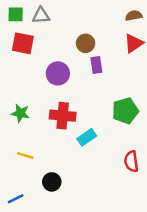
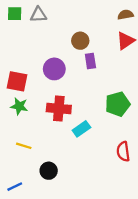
red square: (23, 43) -> (17, 81), moved

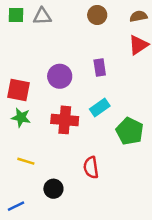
brown circle: (80, 41) -> (97, 15), moved
green pentagon: (118, 104) -> (130, 131), moved, turned -30
cyan rectangle: (81, 129) -> (100, 107), moved
red semicircle: (123, 151) -> (91, 167), moved

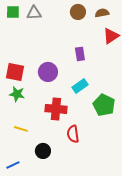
brown semicircle: (138, 16) -> (102, 13), moved
purple circle: (60, 76) -> (48, 72), moved
red cross: (65, 120) -> (56, 109), moved

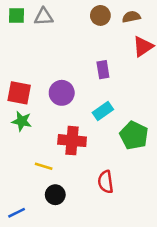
yellow line: (21, 129) -> (44, 166), moved
red semicircle: (73, 134) -> (106, 182), moved

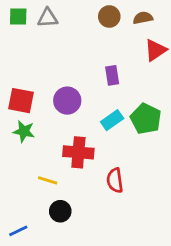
green pentagon: (134, 135) -> (146, 119), moved
red semicircle: (106, 182) -> (115, 180), moved

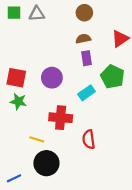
brown semicircle: (143, 18) -> (83, 39), moved
green pentagon: (146, 119) -> (113, 77), moved
black circle: (60, 211) -> (46, 163), size x1.5

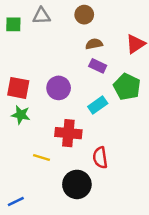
green square: (14, 13) -> (13, 24), moved
brown circle: (84, 13) -> (84, 15), moved
purple rectangle: (87, 58) -> (98, 66), turned -56
black circle: (46, 163) -> (77, 184), moved

